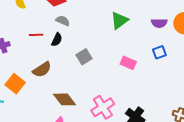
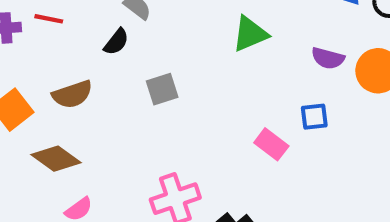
red line: (36, 35) -> (49, 19), moved
pink rectangle: (128, 63) -> (271, 144), moved
brown diamond: (65, 99) -> (56, 159), moved, turned -30

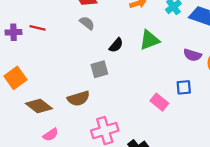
black semicircle: (116, 42) -> (116, 45), moved
brown semicircle: (72, 94) -> (78, 98), moved

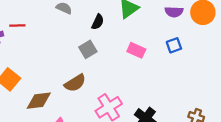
pink rectangle: (159, 102) -> (136, 50), moved
brown diamond: (39, 106) -> (39, 101), turned -30

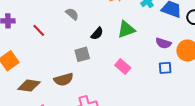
red line: (17, 25) -> (39, 30), moved, turned 32
blue square: (174, 45) -> (165, 68), moved

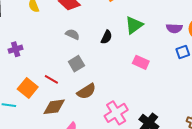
gray semicircle: (72, 14) -> (72, 34), moved
red line: (39, 30) -> (51, 79), moved
gray square: (82, 54) -> (76, 64), moved

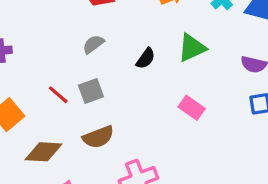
gray semicircle: (72, 34) -> (93, 44), turned -72
red line: (51, 79) -> (58, 95), moved

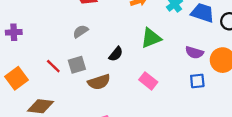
black semicircle: (146, 58) -> (116, 54), moved
brown semicircle: (98, 137) -> (99, 82), moved

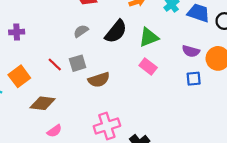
black semicircle: (116, 54) -> (116, 32), moved, size x1.6
pink rectangle: (148, 81) -> (148, 67), moved

